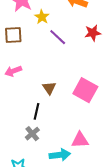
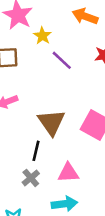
brown triangle: (49, 88) -> (51, 122), size x1.6
pink triangle: (80, 140) -> (68, 173), moved

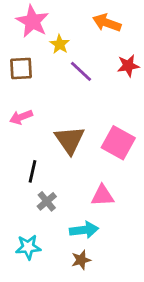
black line: (36, 151) -> (32, 171), moved
pink triangle: (68, 173) -> (102, 196), moved

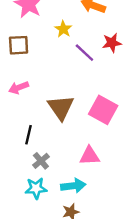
yellow star: (60, 44) -> (63, 29), moved
purple line: (81, 71) -> (84, 53), moved
cyan star: (28, 247) -> (36, 188), moved

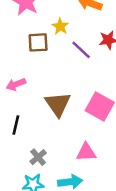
brown square: (19, 45) -> (38, 42), moved
black line: (29, 135) -> (16, 125), moved

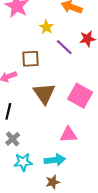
brown square: (38, 42) -> (31, 59), moved
gray cross: (38, 157) -> (13, 139), moved

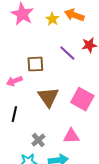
yellow star: (46, 27) -> (52, 19), moved
gray cross: (13, 139) -> (38, 140), moved

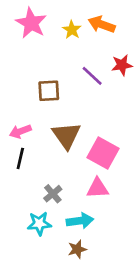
pink arrow: (14, 81) -> (20, 131), moved
pink square: (82, 99) -> (103, 153), moved

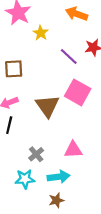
yellow star: (72, 30) -> (41, 33), moved
brown square: (49, 91) -> (14, 69), moved
pink square: (103, 153) -> (78, 92), moved

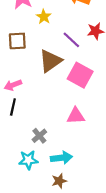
brown square: (14, 69) -> (17, 41), moved
brown triangle: (47, 106) -> (50, 61), moved, turned 30
pink triangle: (73, 150) -> (76, 116), moved

